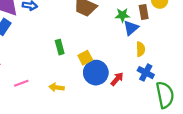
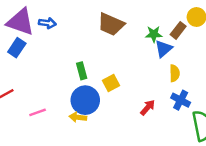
brown rectangle: (144, 12) -> (178, 30), turned 48
blue circle: (96, 73) -> (85, 100), moved

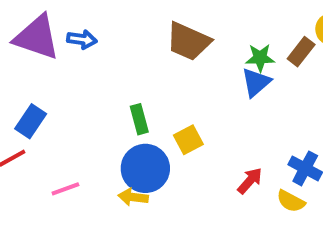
blue rectangle: (17, 48) -> (31, 121), moved
blue triangle: (163, 49) -> (256, 82), moved
yellow semicircle: (174, 73) -> (291, 201), moved, turned 119

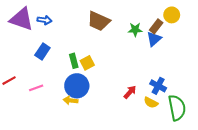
blue triangle: (256, 82) -> (154, 39), moved
blue rectangle: (31, 121) -> (42, 51), moved
yellow square: (188, 140) -> (87, 63), moved
pink line: (65, 189) -> (36, 88), moved

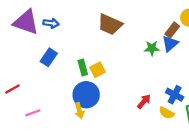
green star: (135, 30) -> (152, 48), moved
pink line: (36, 88) -> (33, 113), moved
yellow arrow: (71, 100) -> (79, 111), turned -112

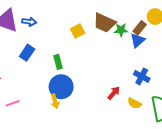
brown trapezoid: (110, 24) -> (104, 23), moved
green star: (152, 48) -> (121, 30), moved
yellow square: (97, 70) -> (78, 31), moved
blue cross: (175, 95) -> (142, 76), moved

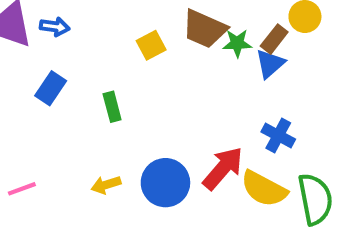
blue circle: (61, 87) -> (165, 183), moved
red arrow: (114, 93) -> (223, 168), size x1.6
yellow arrow: (55, 101) -> (106, 185), turned 88
yellow semicircle: (134, 103) -> (264, 189), size x1.6

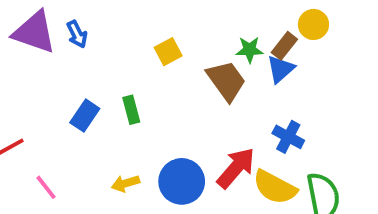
blue arrow: (55, 27) -> (77, 34), turned 56
brown trapezoid: (204, 29) -> (226, 81), moved, turned -150
blue rectangle: (51, 88) -> (85, 116), moved
pink line: (22, 189) -> (46, 187), turned 72

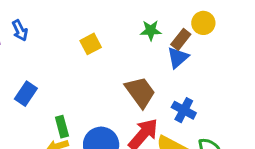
green star: (250, 50) -> (151, 30), moved
brown trapezoid: (226, 81) -> (140, 92), moved
green rectangle: (131, 110) -> (62, 127), moved

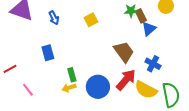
blue arrow: (20, 30) -> (54, 18), moved
brown rectangle: (181, 39) -> (141, 16), moved, turned -64
blue rectangle: (26, 94) -> (48, 53), turned -49

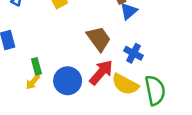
yellow arrow: (69, 88) -> (33, 82), turned -32

